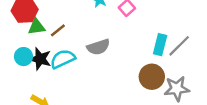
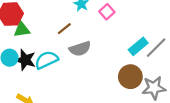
brown line: (58, 30) -> (64, 29), moved
cyan rectangle: (160, 45) -> (138, 46), turned 36

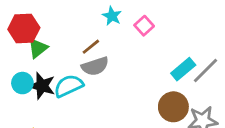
green triangle: (22, 30) -> (38, 48), turned -30
gray semicircle: (80, 49) -> (95, 66), moved

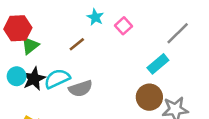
gray semicircle: (95, 66) -> (81, 89), moved
gray line: (206, 70) -> (178, 33), moved
black star: (42, 86) -> (34, 79), turned 30

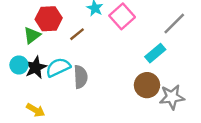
pink square: (124, 26) -> (122, 16), size x1.5
red hexagon: (18, 28) -> (49, 19), moved
gray semicircle: (81, 89) -> (81, 77), turned -75

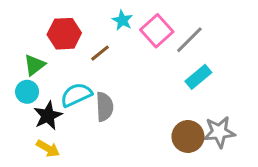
gray line: (174, 23) -> (189, 40), moved
green triangle: (32, 35) -> (34, 65), moved
black star: (36, 67) -> (48, 116), moved
brown circle: (147, 85) -> (188, 136), moved

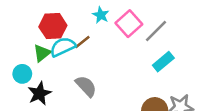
green triangle: (34, 65) -> (42, 53), moved
cyan semicircle: (76, 95) -> (63, 47), moved
gray semicircle: (105, 107) -> (86, 86), turned -40

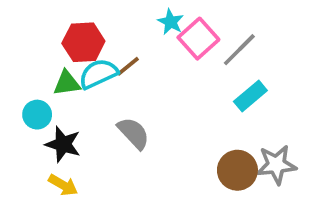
cyan star: (101, 15) -> (171, 22), moved
green triangle: (42, 53) -> (67, 83), turned 30
black star: (39, 93) -> (63, 144), turned -30

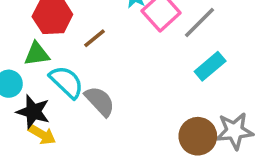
cyan semicircle: (98, 74) -> (66, 82), moved, turned 69
yellow arrow: (63, 185) -> (42, 134), moved

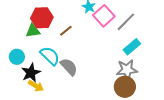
green triangle: (37, 54) -> (33, 31), moved
black star: (33, 112) -> (31, 73), turned 30
gray star: (235, 131) -> (127, 70), moved

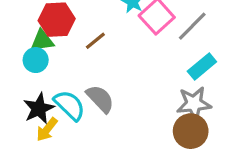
cyan semicircle: (50, 56) -> (70, 105), moved
cyan circle: (17, 57) -> (36, 60), moved
yellow arrow: (36, 86) -> (47, 129), turned 98

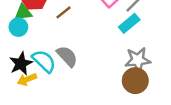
cyan rectangle: (202, 67) -> (129, 23), moved
yellow arrow: (47, 129) -> (27, 79), turned 30

